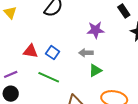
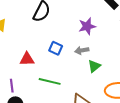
blue square: (53, 53) -> (56, 48), moved
purple line: (11, 74) -> (12, 86), turned -64

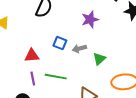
gray arrow: (82, 50) -> (79, 48), moved
purple line: (12, 86) -> (33, 78), moved

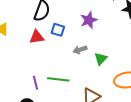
blue square: (60, 43) -> (58, 30), moved
red triangle: (32, 55) -> (37, 37), moved

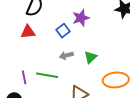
blue square: (58, 30) -> (63, 31), moved, turned 32
gray arrow: (80, 50) -> (66, 55), moved

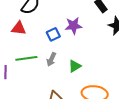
gray arrow: (66, 55) -> (51, 59), turned -64
green line: (47, 75) -> (26, 58), moved, turned -30

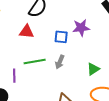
blue square: (53, 34) -> (61, 37), turned 32
green triangle: (75, 66) -> (93, 69), moved

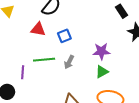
purple star: (81, 28) -> (101, 51), moved
blue square: (61, 37) -> (64, 36), moved, turned -32

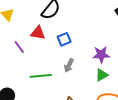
green line: (44, 60) -> (41, 76), moved
purple line: (23, 72) -> (19, 47), moved, turned -40

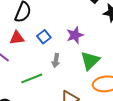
purple star: (101, 55) -> (75, 35), moved
green triangle: (102, 75) -> (90, 61), size x1.5

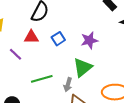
gray arrow: (56, 61) -> (68, 85), moved
green triangle: (90, 61) -> (83, 67), moved

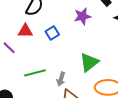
purple star: (89, 40) -> (82, 16), moved
green triangle: (83, 67) -> (89, 62), moved

